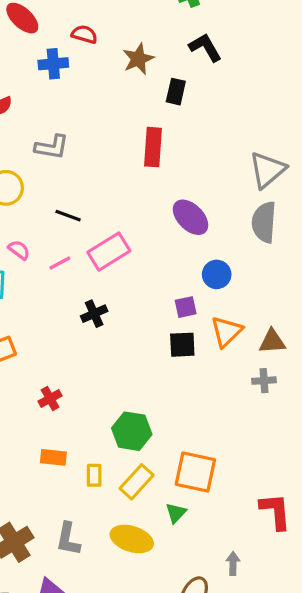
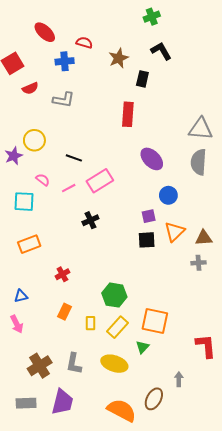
gray L-shape: (52, 147) -> (63, 100), moved
gray triangle: (267, 170) -> (201, 129), turned 45
orange rectangle: (53, 457) -> (65, 312), turned -70

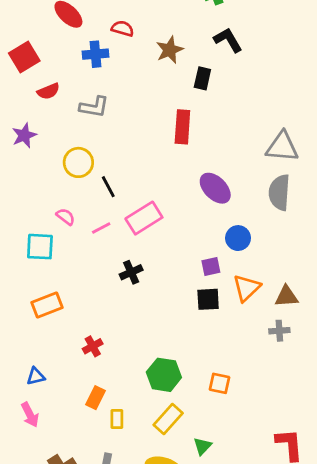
yellow circle: (34, 140) -> (78, 162), moved
purple star: (14, 156) -> (24, 135), moved
black line: (74, 158) -> (108, 187), turned 42
orange square: (155, 321) -> (219, 383), moved, size x0.6
yellow rectangle: (90, 323) -> (117, 419), moved

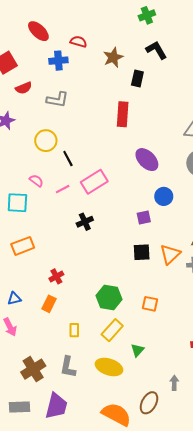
orange triangle: (247, 288) -> (170, 254), moved
black square: (208, 299) -> (142, 252), moved
orange rectangle: (95, 398) -> (49, 304), moved

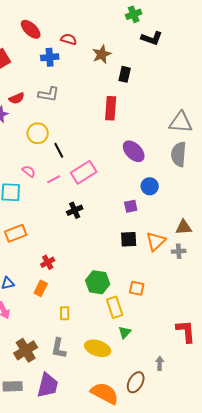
black L-shape: (156, 50) -> (152, 38), moved, turned 140
red semicircle: (24, 88) -> (17, 98), moved
yellow rectangle: (112, 330) -> (115, 307), moved, turned -60

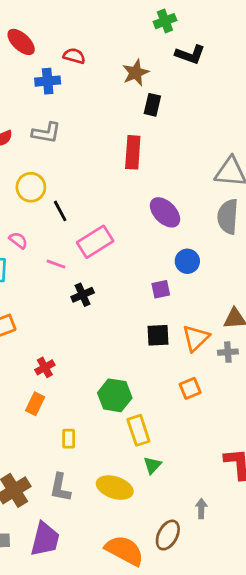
brown star: (102, 54) -> (136, 73), moved
pink line: (54, 179) -> (56, 264), moved, turned 48
orange square: (137, 288) -> (190, 388), moved, turned -35

